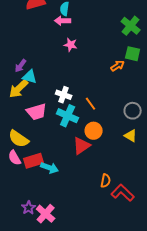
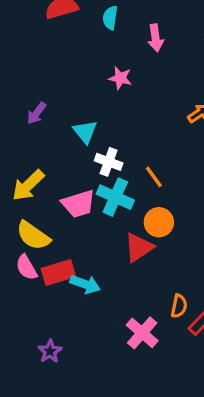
pink arrow: (63, 21) -> (156, 38), moved, turned -98
cyan triangle: (30, 77) -> (85, 132), moved, turned 35
yellow arrow: (19, 89) -> (28, 185), moved
pink trapezoid: (37, 112) -> (78, 204), moved
pink cross: (46, 214) -> (142, 333), moved

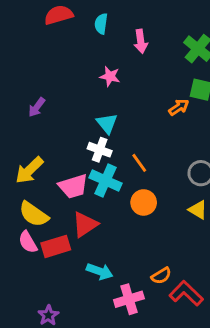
cyan triangle: (85, 132) -> (107, 123), moved
red triangle: (139, 247) -> (85, 224), moved
cyan arrow: (85, 284) -> (100, 271), moved
orange semicircle: (179, 306) -> (161, 276), turned 48
pink cross: (142, 333) -> (129, 299), turned 32

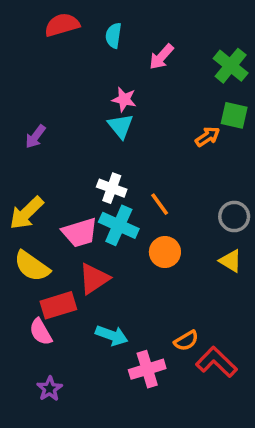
pink arrow: (141, 41) -> (161, 57), turned 50
cyan triangle: (107, 123) -> (121, 126), moved
pink semicircle: (28, 242) -> (41, 332), moved

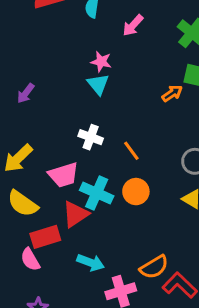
cyan cross: (119, 225) -> (97, 193), moved
orange semicircle: (186, 341) -> (154, 267), size x1.4

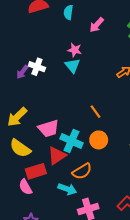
white cross: (91, 137) -> (37, 67), moved
orange semicircle: (154, 267) -> (82, 171), moved

